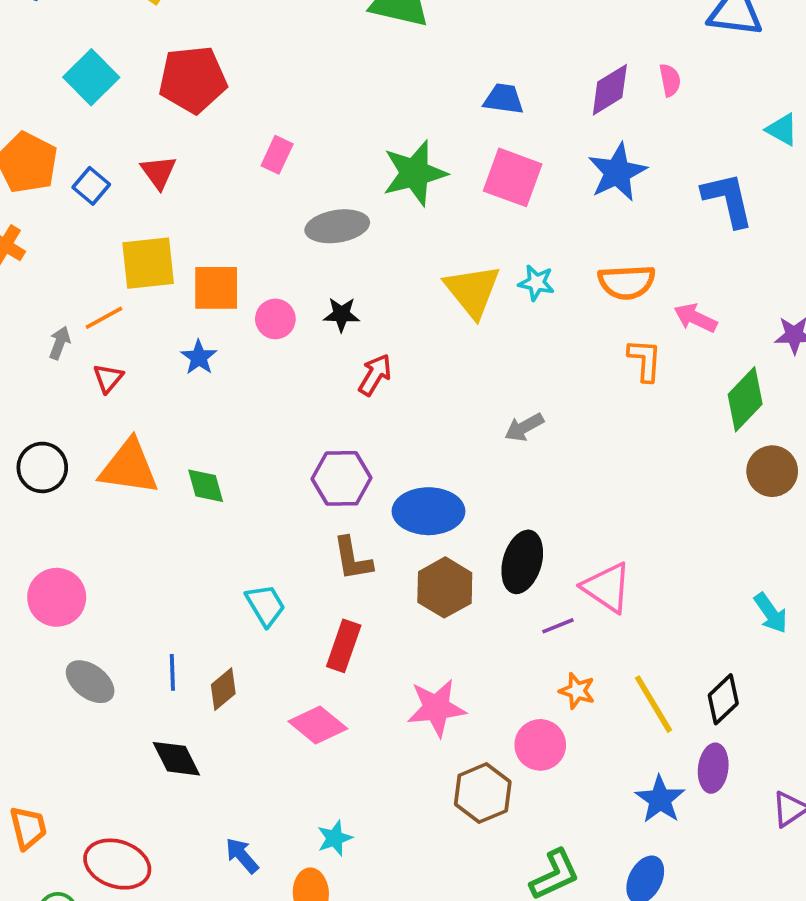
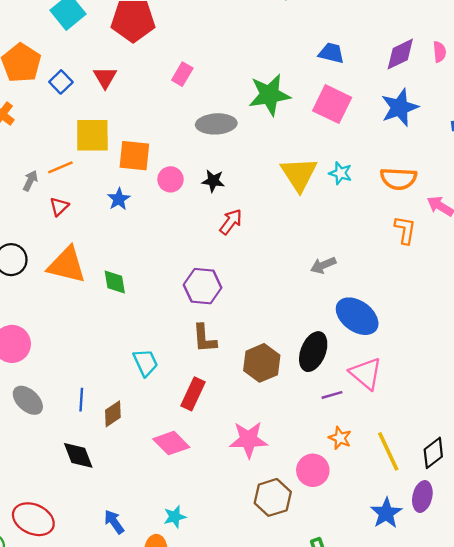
blue ellipse: (429, 511) -> (357, 316), moved, turned 30

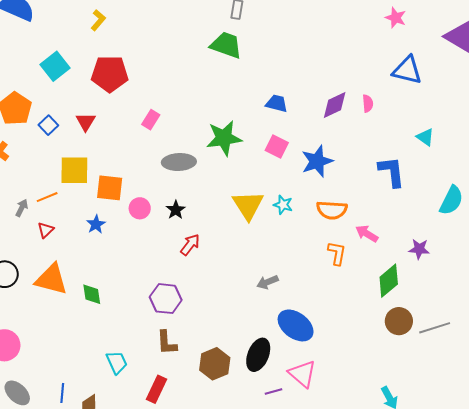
pink square: (332, 104) -> (277, 146), size x0.7
blue star: (400, 107) -> (317, 161), moved
black star: (213, 181) -> (176, 210), turned 30

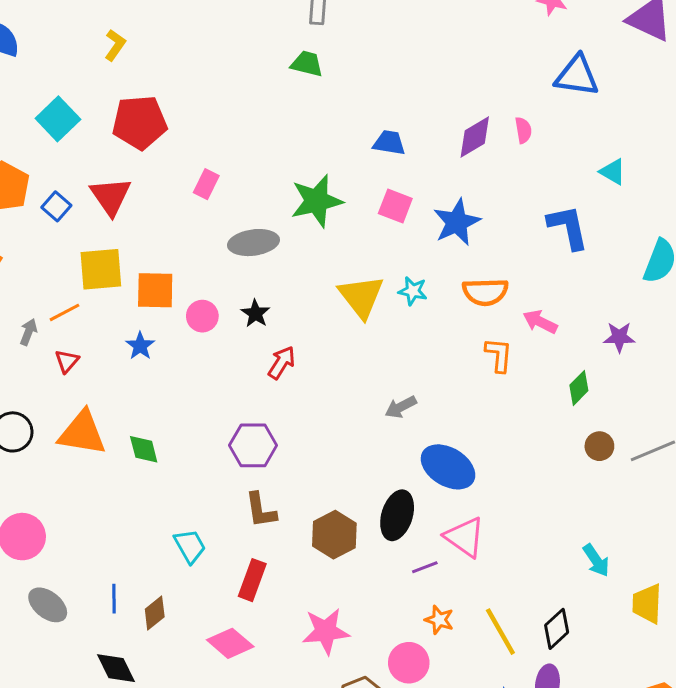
green trapezoid: (226, 45) -> (307, 64), size x0.7
red triangle: (86, 122) -> (111, 196), size x1.4
green diamond: (389, 281) -> (579, 388), size x0.7
brown circle: (399, 321) -> (599, 446), size x0.7

